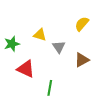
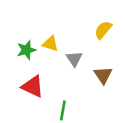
green star: (12, 44) -> (26, 50), moved
brown triangle: (82, 60) -> (103, 75), turned -35

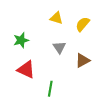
yellow triangle: (50, 44) -> (56, 18), moved
brown triangle: (103, 75) -> (83, 60), turned 35

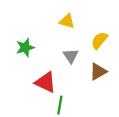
yellow semicircle: (83, 24) -> (99, 40), moved
red triangle: (26, 70) -> (45, 82), moved

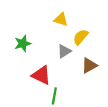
yellow semicircle: (99, 40) -> (81, 37), moved
gray triangle: (71, 56) -> (64, 51), turned 32

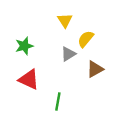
yellow triangle: (61, 19) -> (65, 20), turned 40
red triangle: (41, 75) -> (29, 79), moved

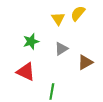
yellow semicircle: (86, 39) -> (78, 13), moved
green star: (24, 46) -> (31, 41), moved

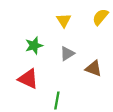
yellow semicircle: (78, 13) -> (100, 17), moved
brown triangle: (85, 62) -> (93, 68), turned 49

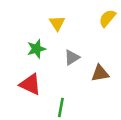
yellow triangle: (64, 20) -> (57, 23), moved
brown triangle: (93, 68) -> (100, 73), turned -30

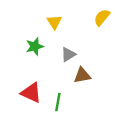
brown triangle: (100, 73) -> (82, 75), moved
red triangle: (30, 84) -> (31, 93), moved

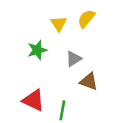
yellow semicircle: (102, 17) -> (86, 19), moved
brown triangle: (82, 75) -> (89, 81), turned 30

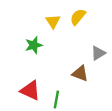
gray triangle: (74, 59) -> (98, 53), moved

